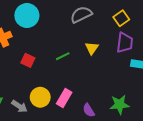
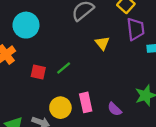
green line: (63, 56) -> (64, 68), moved
pink rectangle: (64, 98) -> (86, 102), turned -30

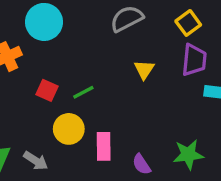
yellow circle: (60, 108) -> (69, 129), moved

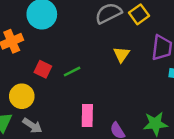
yellow square: (188, 23) -> (139, 14), moved
yellow circle: (69, 129) -> (22, 96), moved

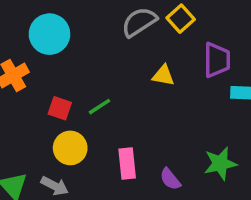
yellow triangle: (121, 54) -> (163, 76), turned -48
yellow circle: (22, 96) -> (70, 148), moved

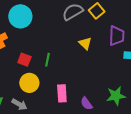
yellow triangle: (163, 76) -> (85, 43), turned 32
green line: (100, 107) -> (47, 60), turned -48

